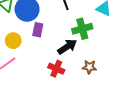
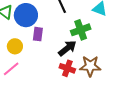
brown star: (89, 67) -> (90, 66), size x1.5
red cross: (56, 69) -> (67, 68), moved

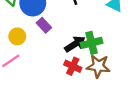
green cross: (81, 30) -> (92, 43), moved
purple rectangle: (38, 34) -> (44, 25), turned -56

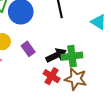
purple rectangle: (44, 25) -> (28, 49), moved

